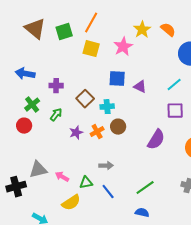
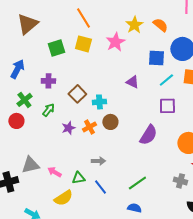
orange line: (91, 23) -> (83, 18), turned -60
brown triangle: (35, 29) -> (27, 24), turned 40
green square: (64, 32) -> (56, 48), moved
blue arrow: (25, 74) -> (17, 69), turned 108
blue square: (117, 79) -> (156, 58), moved

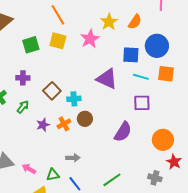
orange semicircle: (160, 25) -> (135, 22), turned 84
cyan line: (166, 80) -> (141, 77), turned 56
purple triangle: (132, 82) -> (107, 79), size x1.6

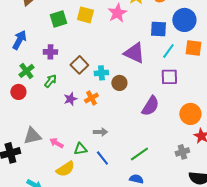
cyan line: (141, 77) -> (168, 51), turned -70
brown circle: (85, 119) -> (119, 83), moved
gray cross: (155, 178) -> (182, 152), turned -32

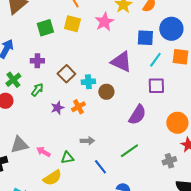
green line: (139, 154) -> (129, 151), moved
blue line: (102, 158) -> (100, 167), moved

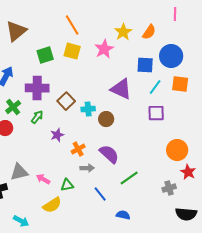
purple cross: (37, 61) -> (37, 88), size x1.6
orange cross: (78, 107) -> (78, 149), moved
purple semicircle: (137, 115) -> (109, 154), moved, turned -80

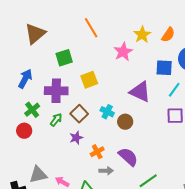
yellow square: (72, 51) -> (89, 80), moved, turned -36
brown square: (66, 101) -> (79, 114), moved
cyan cross: (88, 109) -> (107, 112), turned 32

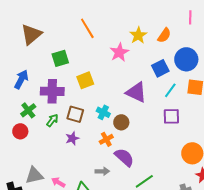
blue square: (164, 68) -> (160, 68), turned -30
brown square: (79, 114) -> (75, 114), turned -30
orange cross: (97, 152) -> (106, 139), moved

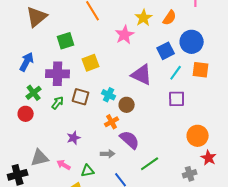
purple star: (72, 138) -> (74, 138), moved

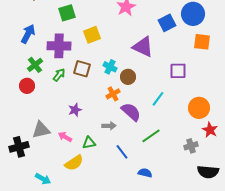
cyan line: (176, 73) -> (158, 99), moved

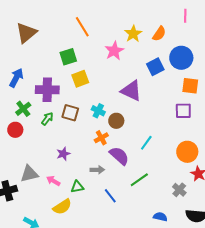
green square: (67, 13) -> (68, 57), moved
purple square: (178, 71) -> (183, 111), moved
gray cross: (191, 146) -> (179, 190), turned -32
blue semicircle: (145, 173) -> (160, 217), moved

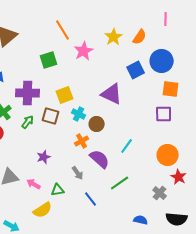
pink star: (114, 51) -> (84, 51), moved
yellow square: (80, 79) -> (65, 95), moved
gray arrow: (97, 170) -> (78, 173), turned 56

